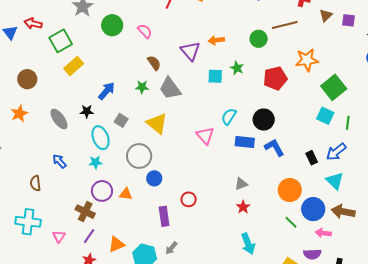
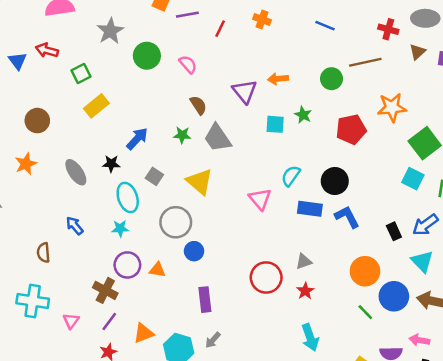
green square: (61, 41) -> (81, 73), size x0.7
red circle: (189, 199) -> (266, 277), moved, size x1.6
pink arrow: (323, 233) -> (419, 340), moved

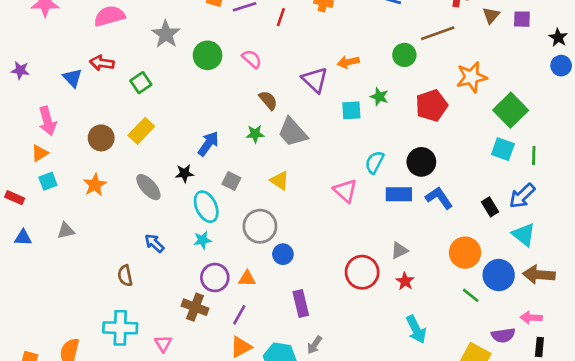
yellow rectangle: (96, 106) -> (141, 131), moved
yellow triangle: (200, 182) -> (280, 181), size x0.7
purple line: (109, 321) -> (239, 315), moved

